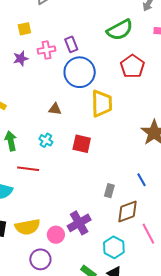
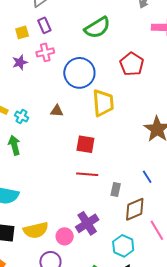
green semicircle: (120, 30) -> (97, 28), moved
purple rectangle: (71, 44) -> (44, 25), moved
cyan cross: (46, 140) -> (22, 117), moved
red line: (28, 169) -> (87, 174), moved

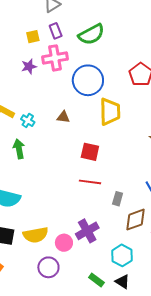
green semicircle: (97, 28) -> (91, 34), moved
pink cross: (45, 52) -> (55, 58), size x1.4

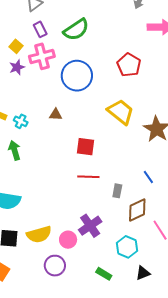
yellow square: (33, 37) -> (16, 46), moved, turned -32
yellow trapezoid: (110, 112) -> (121, 112), moved, turned -44
black triangle: (122, 282) -> (143, 273), moved, turned -49

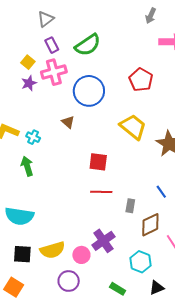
brown triangle: (56, 115) -> (68, 122), moved, turned 40

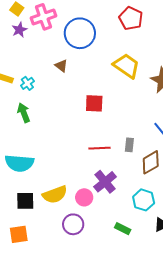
cyan cross: (33, 137) -> (27, 83), turned 32
red line: (101, 192) -> (100, 148), moved
orange square: (14, 287) -> (19, 234), turned -36

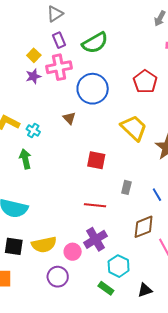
cyan cross: (27, 83) -> (33, 130), turned -32
gray rectangle: (129, 145) -> (126, 187), moved
cyan hexagon: (144, 200) -> (119, 266), moved

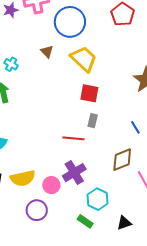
yellow trapezoid: (134, 128) -> (84, 59), moved
red square: (96, 160) -> (89, 93), moved
gray rectangle: (126, 187) -> (93, 121), moved

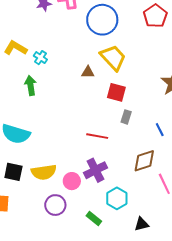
brown triangle: (47, 52) -> (88, 72), moved, turned -48
gray rectangle: (93, 121) -> (126, 117), moved
green rectangle: (85, 221) -> (94, 218), moved

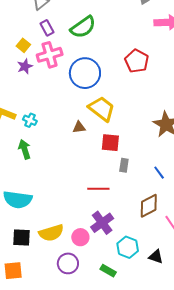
black triangle: (142, 224) -> (156, 257), moved, turned 42

